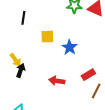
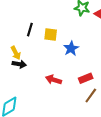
black line: (23, 18) -> (30, 30), moved
black arrow: (21, 70) -> (19, 64), turned 72

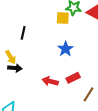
yellow square: (51, 35) -> (63, 18), moved
red rectangle: (86, 78) -> (73, 78), moved

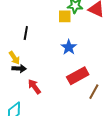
red rectangle: (73, 78) -> (78, 76), size x1.5
red arrow: (50, 81) -> (34, 87), moved, turned 42

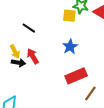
black line: (26, 33) -> (29, 28), turned -72
red arrow: (34, 87) -> (33, 56), moved

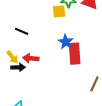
red arrow: (33, 56) -> (31, 58), turned -42
red rectangle: (76, 76) -> (75, 54), moved, turned -60

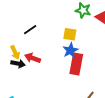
yellow square: (59, 11) -> (70, 34), moved
black line: (22, 31) -> (30, 30), turned -72

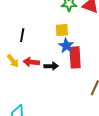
black line: (30, 30) -> (22, 35), turned -32
black arrow: (18, 64) -> (51, 66), moved

